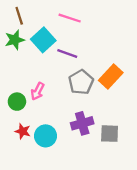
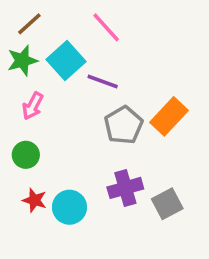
brown line: (19, 16) -> (29, 24), turned 66
pink line: (70, 18) -> (106, 27), turned 30
pink arrow: (38, 91) -> (33, 106), moved
gray square: (110, 134) -> (167, 204), turned -30

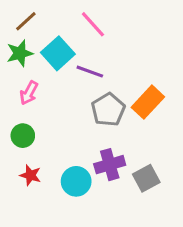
cyan circle: (69, 207) -> (76, 181), moved

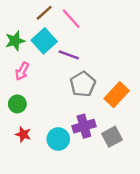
brown line: (26, 21) -> (44, 13), moved
orange rectangle: (148, 102) -> (117, 95), moved

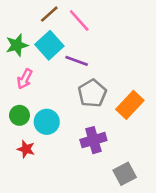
gray square: (112, 137) -> (125, 174), moved
cyan circle: (58, 139) -> (47, 122), moved

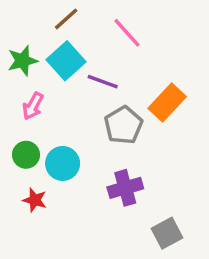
pink line: (79, 21) -> (127, 33), moved
orange rectangle: (130, 105) -> (167, 103), moved

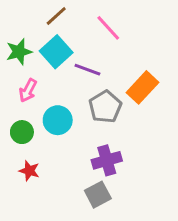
cyan circle: (63, 163) -> (58, 120), moved
gray square: (167, 233) -> (98, 195), moved

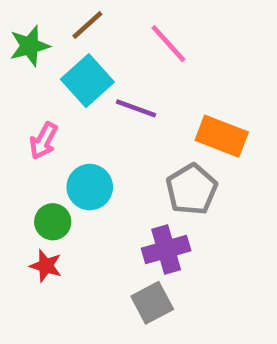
green star: (19, 52) -> (30, 46), moved
orange rectangle: (142, 87) -> (222, 136), turned 68
gray pentagon: (105, 107) -> (192, 189), moved
green circle: (22, 132) -> (53, 222), moved

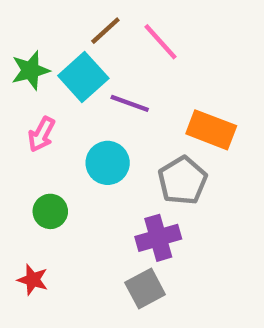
brown line: (87, 25) -> (105, 31), moved
green star: (30, 46) -> (30, 70), moved
cyan circle: (90, 187) -> (108, 163), moved
red star: (46, 266) -> (33, 280), moved

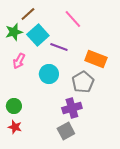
brown line: (105, 31) -> (28, 14), moved
green circle: (50, 211) -> (14, 106), moved

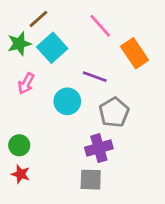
purple line: (59, 47) -> (95, 77), moved
orange rectangle: (96, 59) -> (135, 53), moved, turned 35
gray square: (66, 131) -> (91, 180), turned 30

